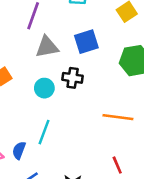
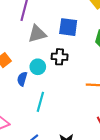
blue square: (86, 42) -> (68, 27), turned 30
blue semicircle: (19, 150) -> (22, 79), moved

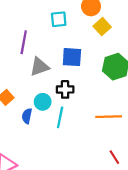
cyan line: (40, 102) -> (60, 117), moved

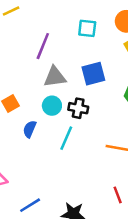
blue square: (72, 57) -> (93, 74), turned -30
cyan circle: (43, 102) -> (52, 106), moved

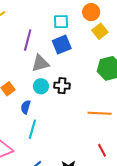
blue square: (93, 74) -> (62, 45), moved
cyan line: (66, 138) -> (32, 129), moved

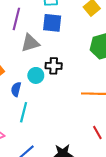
blue square: (62, 45) -> (52, 23), turned 30
cyan circle: (41, 86) -> (36, 75), moved

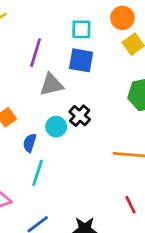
black cross: (54, 66) -> (80, 116), turned 35

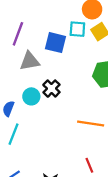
cyan square: (81, 29) -> (77, 29), moved

